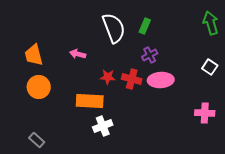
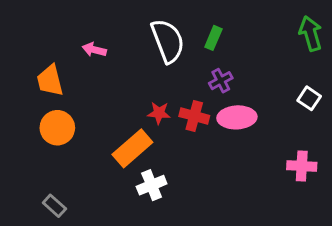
pink arrow: (78, 54) -> (94, 50), moved
orange rectangle: (90, 101) -> (132, 148), turned -44

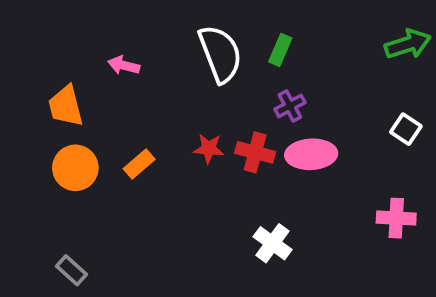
green arrow: (311, 34) -> (408, 44), turned 88
orange rectangle: (132, 148) -> (139, 164), moved, size x0.6
white cross: (152, 185) -> (273, 243), moved, turned -32

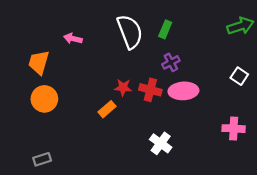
orange trapezoid: (66, 106) -> (39, 62), turned 30
orange rectangle: (139, 164) -> (107, 109), moved
gray rectangle: (72, 270) -> (42, 159), turned -60

